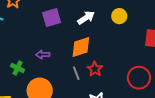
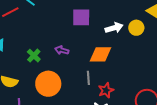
yellow circle: (119, 16) -> (136, 28), moved
red star: (95, 69) -> (106, 90), moved

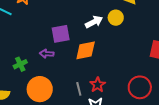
purple square: (81, 17) -> (61, 34), moved
green cross: (34, 56) -> (20, 64), turned 32
gray line: (88, 78) -> (79, 89), moved

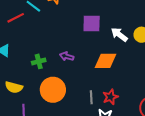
white arrow: (94, 22) -> (119, 35), turned -126
purple square: (61, 34) -> (92, 24), moved

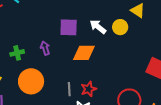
purple square: (92, 24) -> (69, 27), moved
purple arrow: (67, 56) -> (45, 48), turned 56

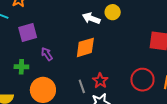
purple square: (69, 27) -> (28, 33), moved
green cross: (17, 53) -> (21, 67), turned 32

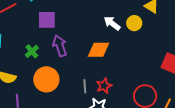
purple arrow: (47, 54) -> (60, 46), size x1.5
green cross: (21, 67) -> (32, 51), turned 32

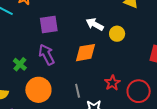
purple square: (47, 20) -> (49, 24), moved
yellow circle: (134, 23) -> (117, 34), moved
red star: (104, 86) -> (112, 83), moved

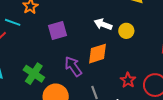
purple arrow: (47, 55) -> (73, 66), moved
green cross: (20, 64) -> (34, 74), size x1.5

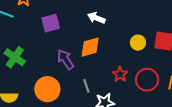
yellow circle: (126, 31) -> (138, 43), moved
green cross: (34, 74) -> (15, 57), moved

